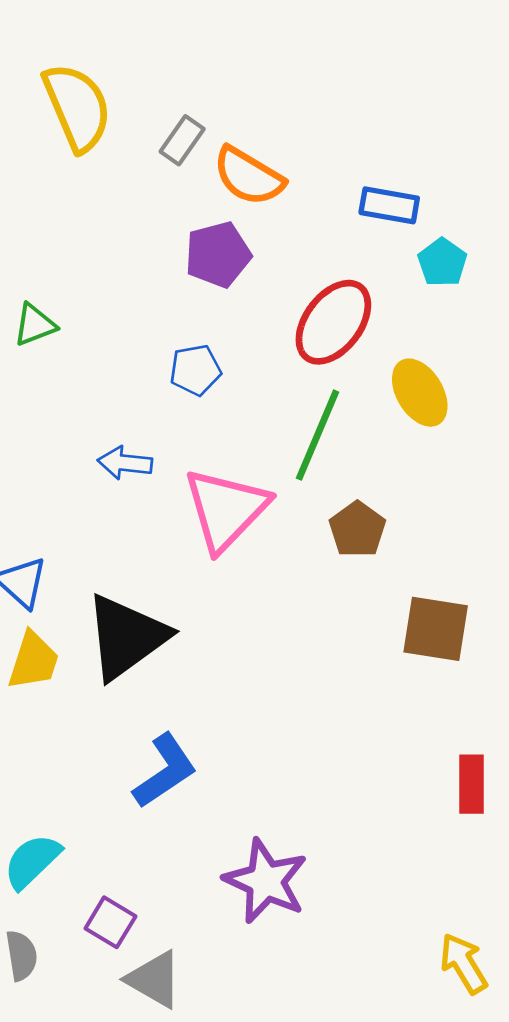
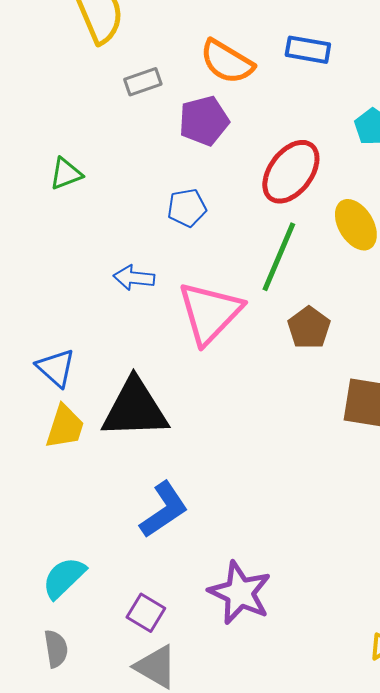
gray rectangle: (182, 140) -> (143, 82), moved, turned 36
blue rectangle: (389, 205) -> (308, 50), moved
black triangle: (126, 637) -> (135, 409), turned 34
purple square: (110, 922) -> (146, 613), moved

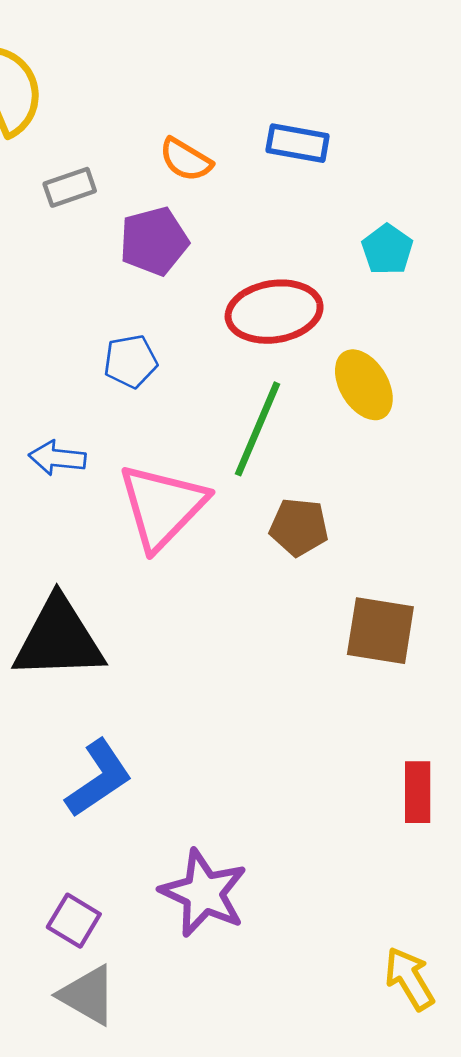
orange semicircle: (227, 62) -> (186, 160), size x0.7
red ellipse: (291, 172) -> (274, 312), turned 44
brown pentagon: (309, 328) -> (299, 527), turned -30

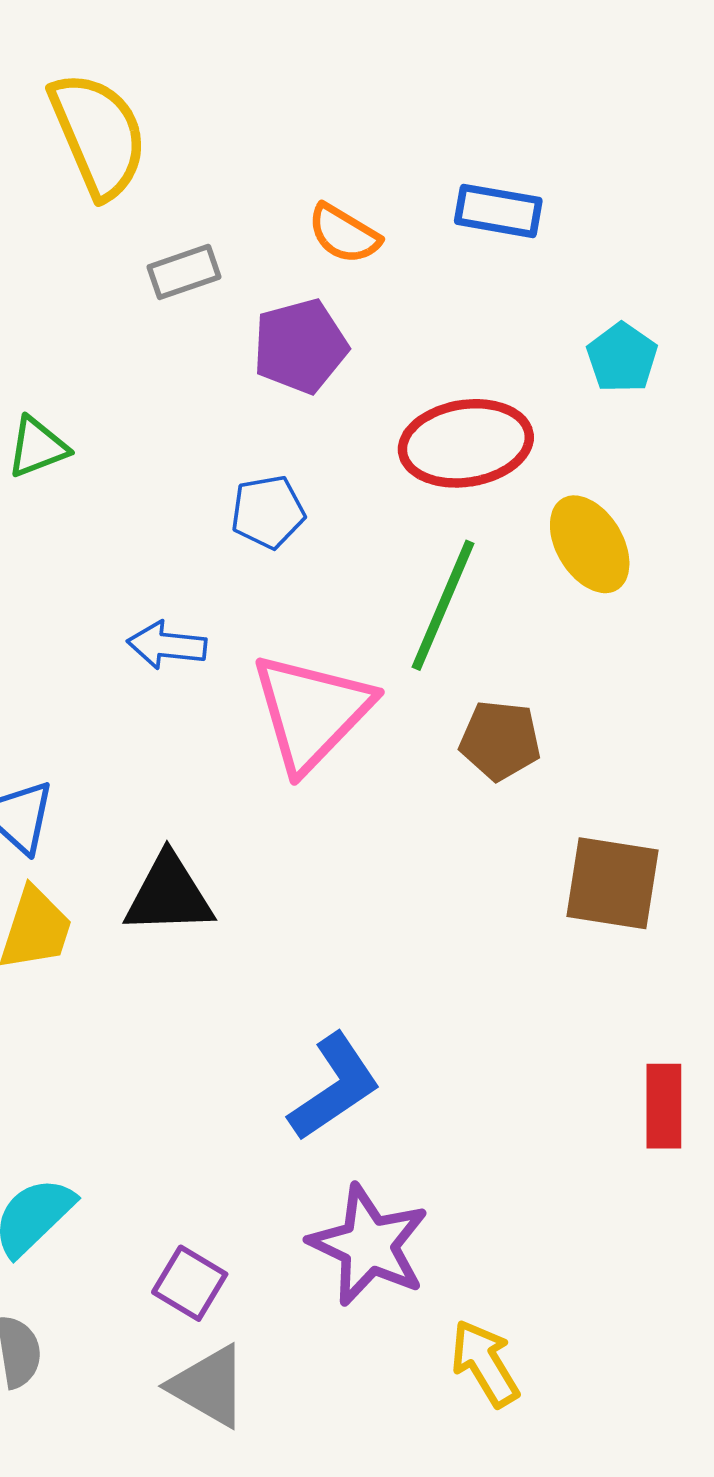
black triangle: (59, 639) -> (169, 895), size x0.7
blue L-shape: (99, 778) -> (334, 1087), moved
yellow arrow: (409, 979) -> (485, 1363), moved

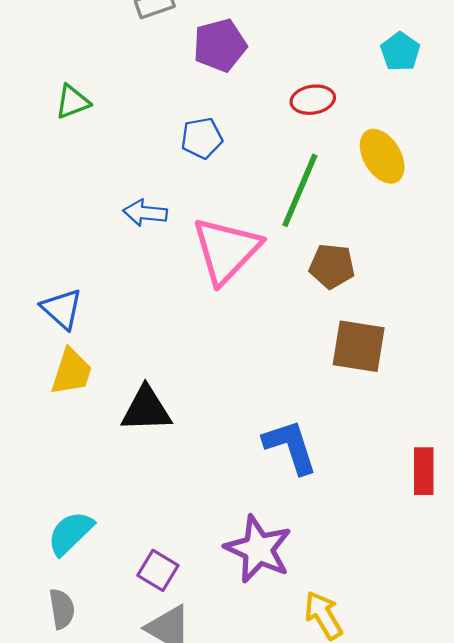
red ellipse: (466, 443) -> (313, 100), size x0.6
brown square: (613, 883) -> (359, 346), moved
black triangle: (169, 895) -> (146, 409), moved
blue L-shape: (334, 1087) -> (290, 447), moved, turned -74

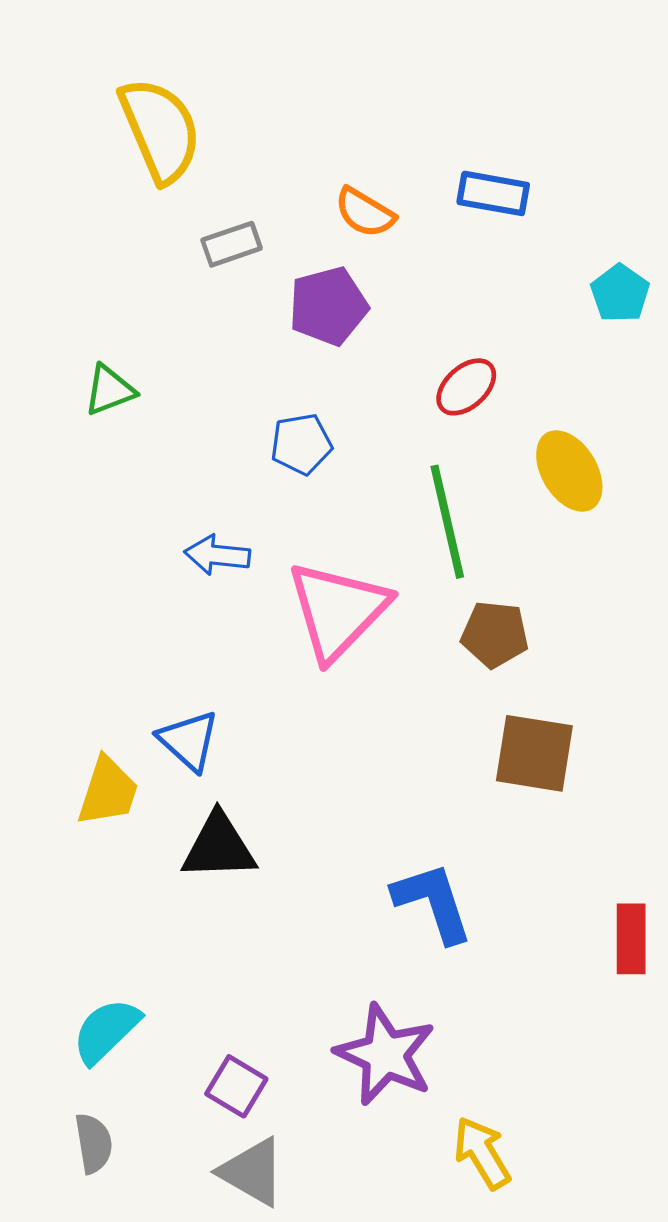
cyan pentagon: (400, 52) -> (620, 293), moved
red ellipse: (313, 100) -> (466, 387), turned -33
green line: (300, 190) -> (447, 522), turned -36
blue triangle: (62, 309) -> (189, 741), moved

